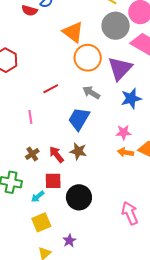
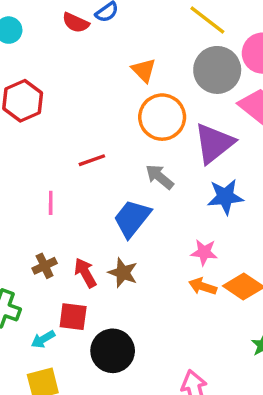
orange triangle: (73, 32) -> (144, 70), size x0.7

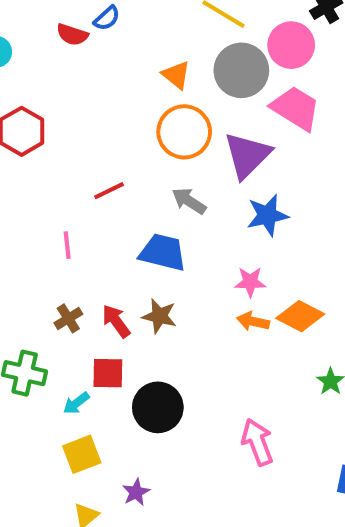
orange triangle: (144, 70) -> (176, 75), moved
blue trapezoid: (132, 218) -> (163, 252), turned 72

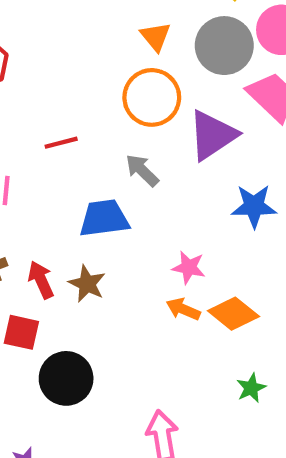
blue star: (267, 215) -> (254, 206), moved
blue trapezoid: (163, 252) -> (104, 218), turned -33

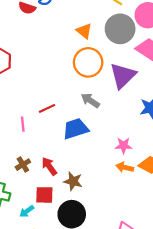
red line: (61, 143) -> (47, 108), moved
brown star: (87, 284) -> (73, 181), moved

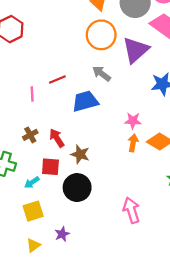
orange arrow: (125, 167) -> (133, 143), turned 84

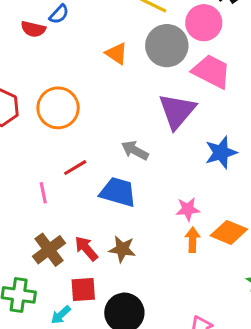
orange circle: (101, 35) -> (58, 108), moved
blue trapezoid: (85, 101) -> (118, 192), turned 40
brown cross: (30, 135) -> (49, 250), size x1.5
brown star: (80, 154) -> (122, 249), moved

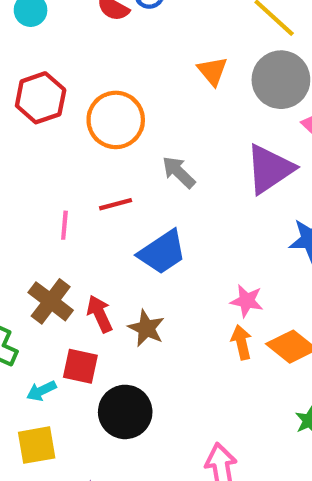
gray arrow: (135, 150) -> (179, 172), moved
blue trapezoid: (118, 192) -> (162, 252), turned 114
orange arrow: (193, 240) -> (241, 342), turned -30
brown cross: (49, 250) -> (51, 301), turned -32

